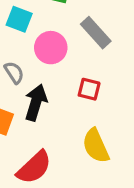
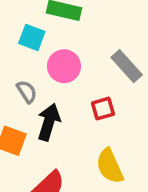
gray rectangle: (96, 33) -> (127, 66), moved
red square: (89, 89) -> (103, 109), turned -30

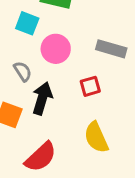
gray rectangle: (127, 66) -> (111, 49), turned -32

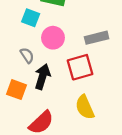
gray rectangle: (111, 49) -> (97, 38), turned -30
red square: (90, 86) -> (80, 67), size x1.6

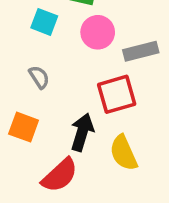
pink circle: (53, 38) -> (98, 32), moved
black arrow: (42, 77) -> (82, 132), moved

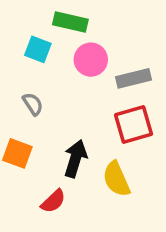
red square: (117, 94) -> (133, 124), moved
red semicircle: (60, 175) -> (53, 201), size x0.7

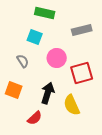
cyan square: (38, 49) -> (35, 37), moved
pink circle: (91, 60) -> (57, 58), moved
gray rectangle: (133, 78) -> (82, 30), moved

